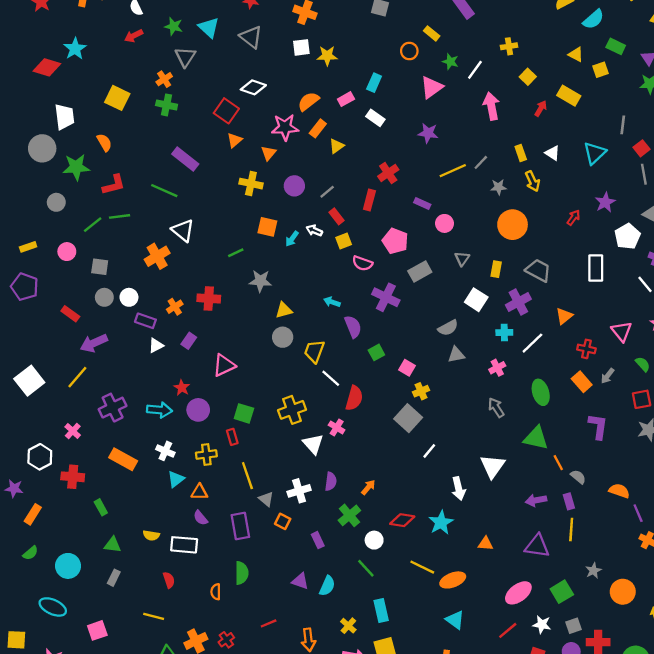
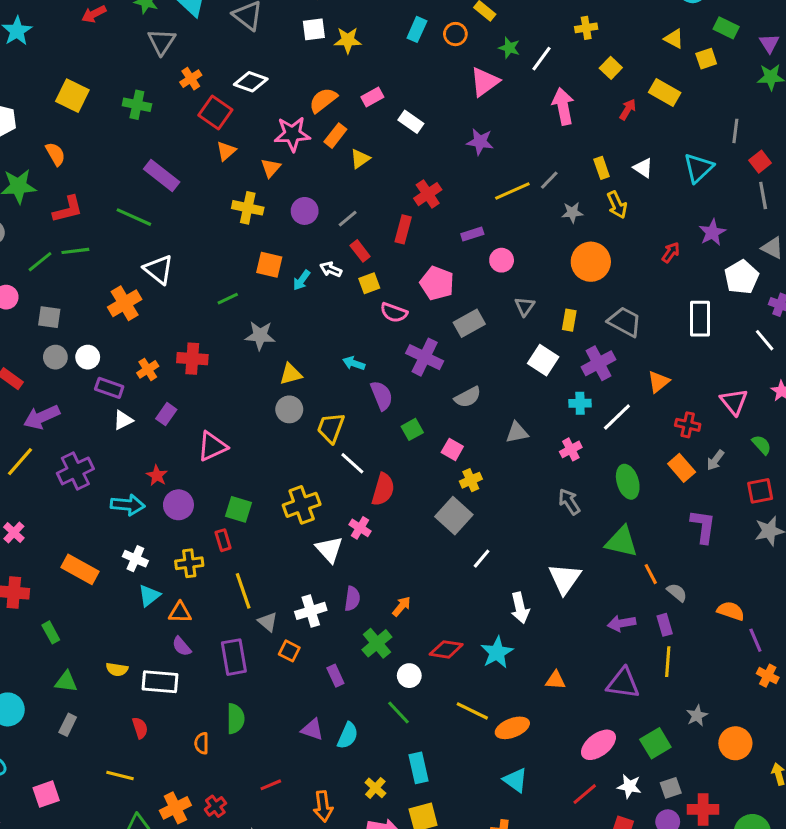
orange cross: (164, 79) -> (191, 79), moved
cyan rectangle: (374, 83) -> (417, 29), moved
purple rectangle: (422, 203) -> (472, 234), turned -42
gray semicircle: (448, 328) -> (468, 397), moved
purple cross: (113, 408) -> (75, 471), moved

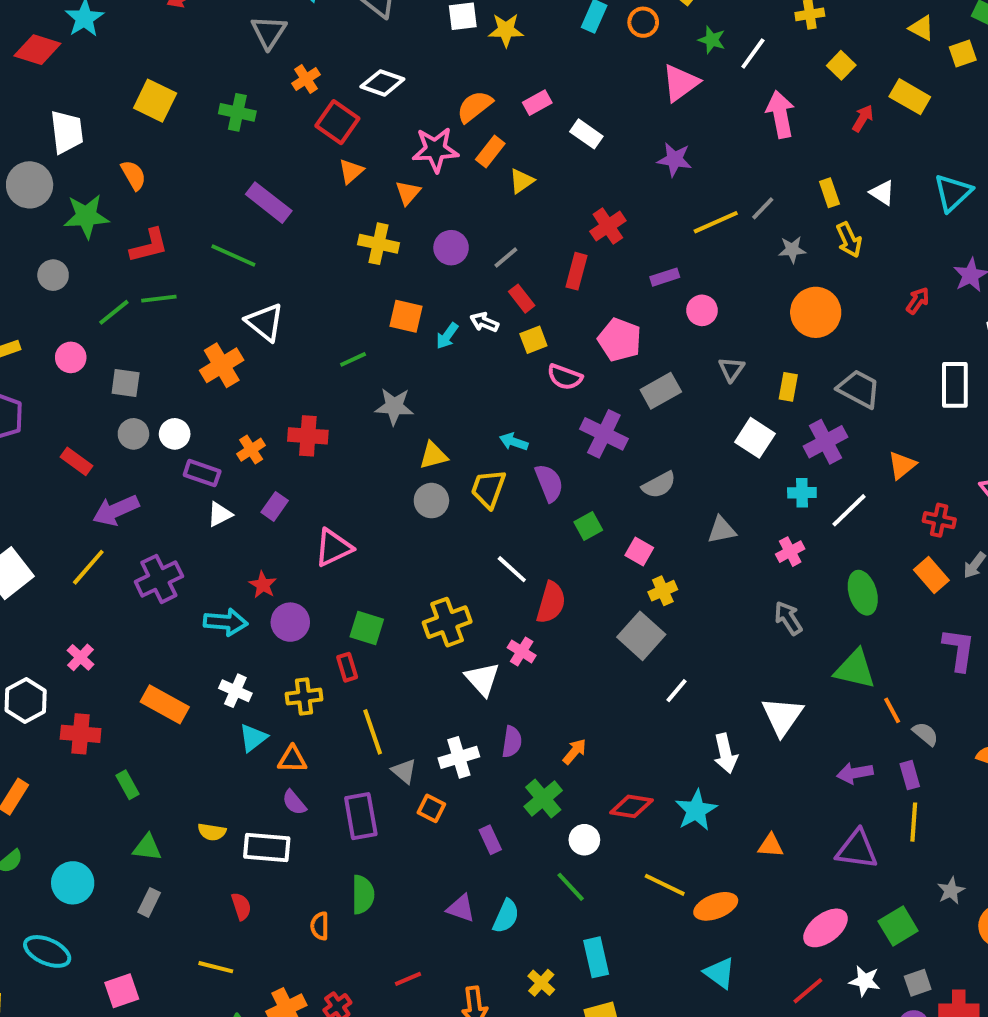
yellow trapezoid: (331, 428) -> (488, 489), moved

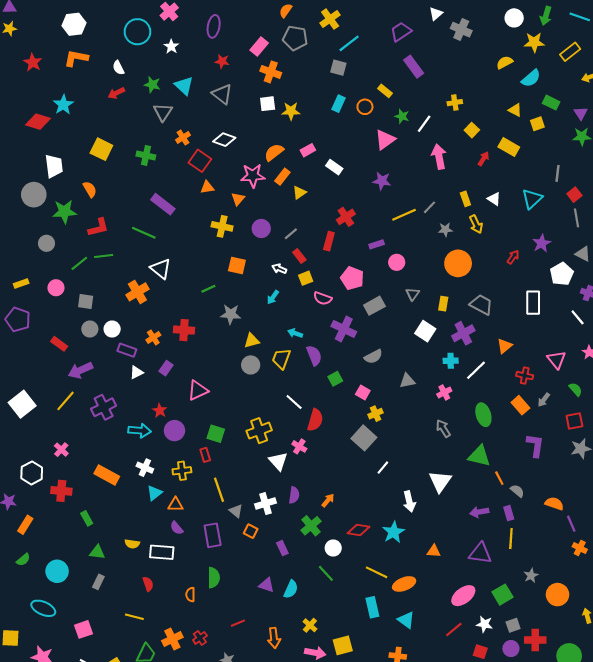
orange triangle: (351, 171) -> (207, 187), turned 32
cyan arrow: (447, 336) -> (273, 297), moved
cyan rectangle: (596, 957) -> (372, 607), moved

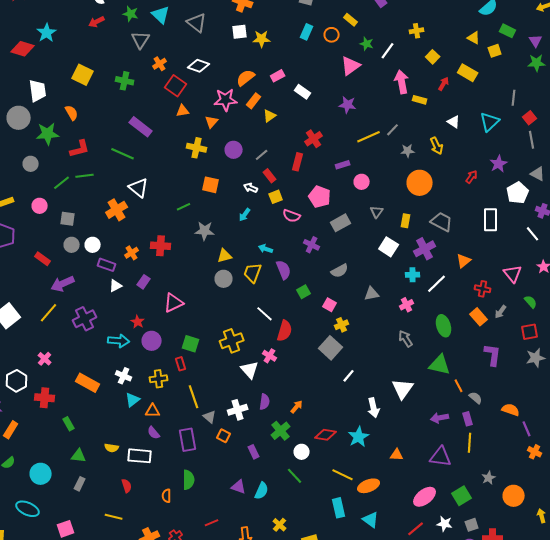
yellow rectangle: (465, 199) -> (420, 100), moved, turned -56
purple cross: (344, 329) -> (312, 245), size x0.7

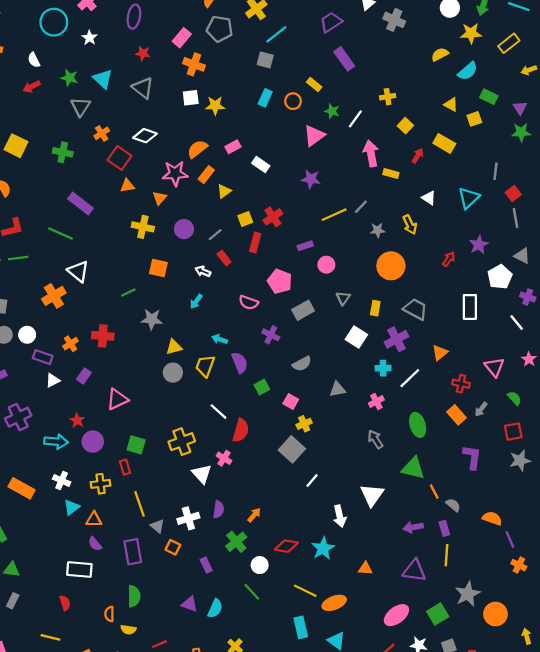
yellow square: (276, 197) -> (245, 219), moved
yellow semicircle: (112, 448) -> (128, 630), moved
gray star: (489, 478) -> (468, 594), size x1.6

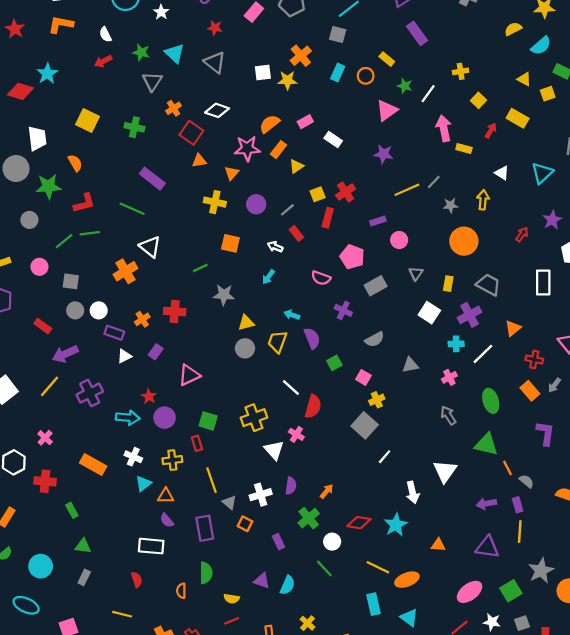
orange cross: (194, 64) -> (301, 56), moved, turned 30
yellow arrow: (410, 225) -> (483, 200), turned -150
yellow semicircle: (128, 630) -> (232, 599), moved

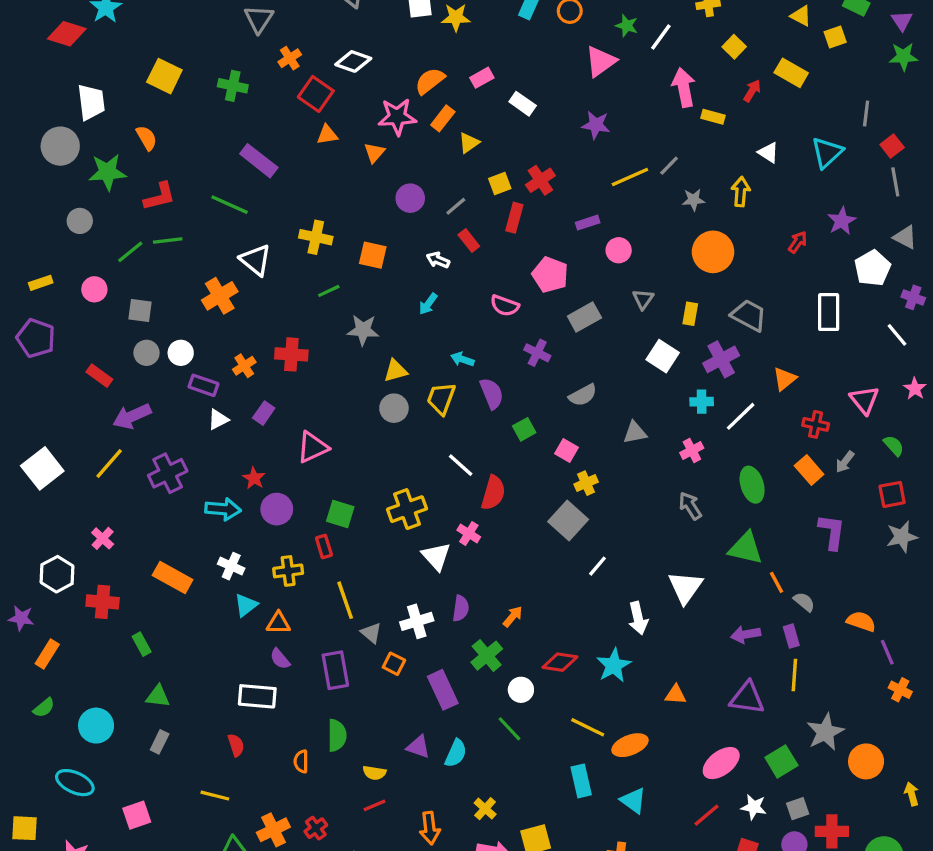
yellow cross: (215, 202) -> (316, 237), moved
purple rectangle: (278, 542) -> (443, 690), size x1.6

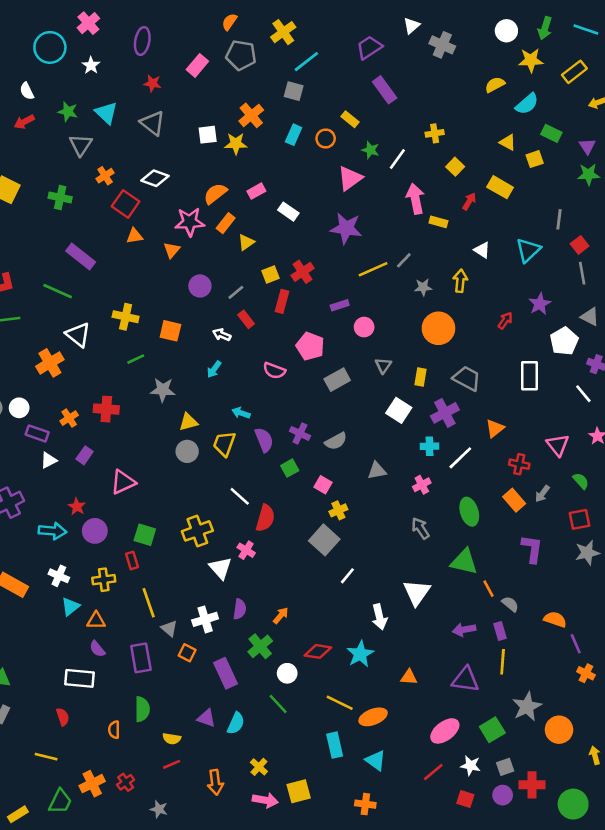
purple star: (596, 125) -> (346, 228), size x1.4
purple cross: (537, 353) -> (300, 433), moved

